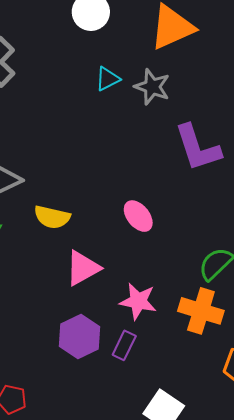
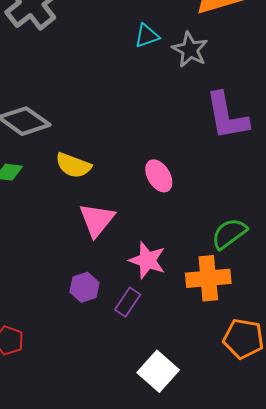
pink triangle: (83, 268) -> (97, 220), turned -30
orange cross: (201, 311) -> (208, 278), turned -30
purple hexagon: (79, 336) -> (84, 287), size x0.7

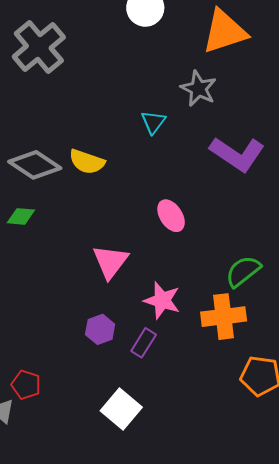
cyan triangle: (147, 36) -> (153, 122), moved, turned -32
purple L-shape: (227, 116) -> (237, 154), turned -44
yellow semicircle: (73, 165) -> (87, 162), moved
white square: (158, 371) -> (121, 409), moved

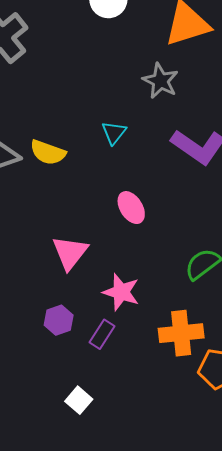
cyan triangle: (153, 122) -> (114, 133), moved
orange cross: (224, 317) -> (181, 333), moved
white square: (121, 409) -> (79, 400), size x0.7

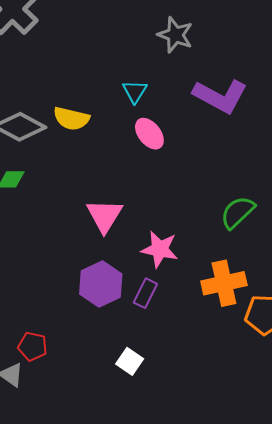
pink ellipse: (131, 208) -> (149, 134), moved
purple hexagon: (59, 320) -> (101, 284), size x1.5

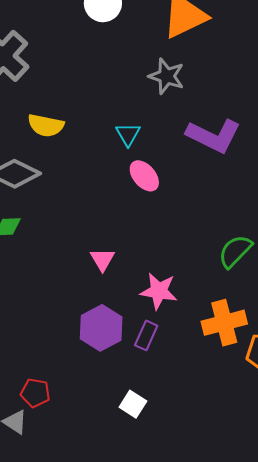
yellow semicircle: (71, 119) -> (46, 125), moved
pink triangle: (104, 216) -> (102, 259), size x0.7

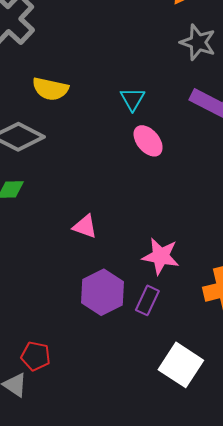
gray star: (166, 76) -> (198, 42), moved
pink triangle: (102, 259) -> (85, 226), moved, turned -40
white square: (133, 404) -> (181, 365), moved, size x1.6

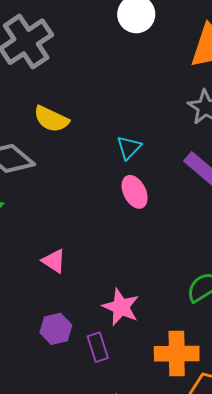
purple hexagon: (103, 292) -> (56, 329), size x0.7
purple rectangle: (147, 300) -> (98, 347), turned -56

